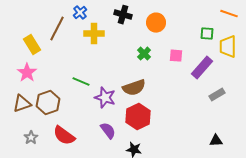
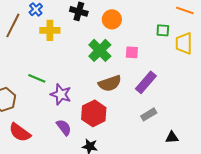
green cross: (144, 54) -> (100, 50), size x1.6
purple rectangle: (202, 68) -> (146, 82), moved
brown semicircle: (134, 88) -> (110, 83), moved
gray rectangle: (217, 95) -> (149, 114), moved

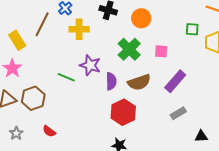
purple star: (61, 94) -> (90, 65), moved
purple semicircle: (64, 127) -> (111, 81), moved, turned 36
red semicircle: (20, 132) -> (49, 131), size x0.6

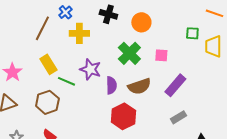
yellow rectangle: (17, 40) -> (48, 64), moved
brown hexagon: (33, 98) -> (47, 102), moved

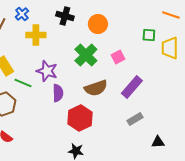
pink square: (161, 55) -> (118, 57), turned -32
purple semicircle: (111, 85) -> (58, 93), moved

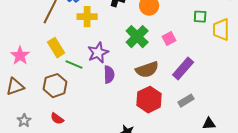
purple star: (47, 71) -> (98, 53), turned 30
red hexagon: (80, 118) -> (149, 100), moved

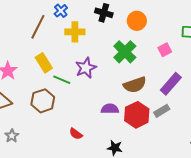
pink square: (169, 39) -> (165, 50), moved
purple semicircle: (109, 75) -> (110, 109), moved, turned -90
gray rectangle: (186, 101) -> (162, 111), moved
red semicircle: (57, 119) -> (76, 134), moved

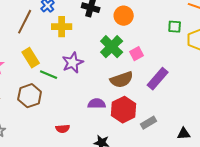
pink square: (165, 50) -> (137, 54), moved
gray rectangle: (162, 111) -> (149, 123), moved
red semicircle: (76, 134) -> (63, 129), turned -40

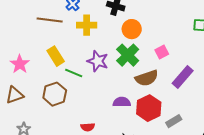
orange circle: (124, 16) -> (132, 29), moved
brown line: (25, 22) -> (50, 20), turned 70
green cross: (112, 47) -> (128, 55), moved
purple star: (73, 63) -> (98, 61), turned -30

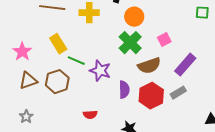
purple star: (98, 61) -> (100, 71), moved
brown triangle: (15, 95) -> (28, 81), moved
purple semicircle: (122, 102) -> (124, 90), turned 90
gray rectangle: (174, 121) -> (178, 93), moved

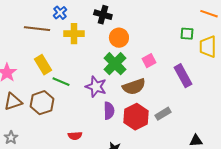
purple rectangle: (185, 65) -> (183, 76), moved, turned -70
purple star: (100, 71) -> (96, 87), moved

